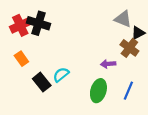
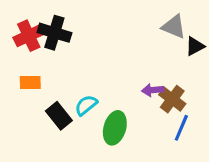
brown cross: (129, 48) -> (172, 99), moved
orange rectangle: (21, 59) -> (30, 83), turned -56
green ellipse: (98, 91) -> (115, 128), moved

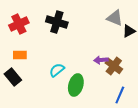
black cross: (54, 33) -> (57, 22), moved
black rectangle: (59, 116) -> (13, 77), moved
blue line: (181, 128) -> (120, 95), moved

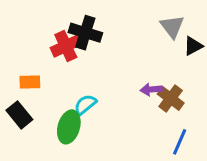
gray triangle: (115, 18) -> (172, 27), turned 30
red cross: (19, 24) -> (66, 46), moved
green ellipse: (76, 85) -> (69, 127), moved

